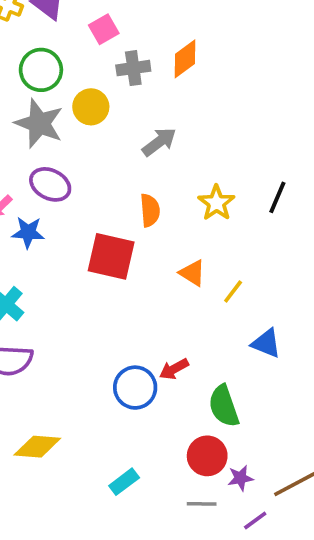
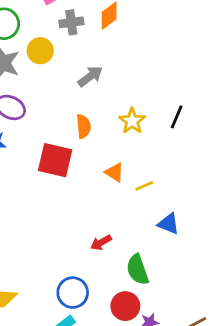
yellow line: (233, 292) -> (144, 186), turned 30
blue circle: (135, 388) -> (73, 293), moved

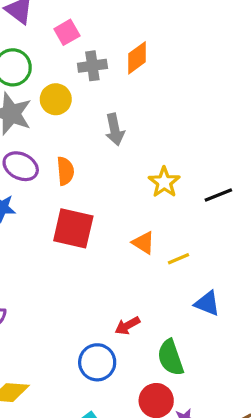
gray arrow: (90, 76) -> (115, 130), turned 115
black line: (177, 117) -> (218, 195), moved, turned 45
orange semicircle: (83, 126) -> (65, 171), moved
blue circle: (73, 293) -> (97, 362), moved

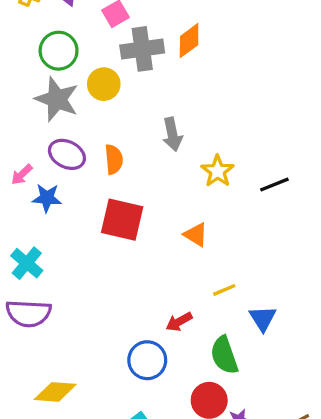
gray cross: (92, 66) -> (142, 49), size x1.4
gray arrow: (115, 130) -> (172, 134), moved
yellow line: (179, 259) -> (224, 290), moved
blue triangle: (207, 303) -> (263, 318), moved, turned 36

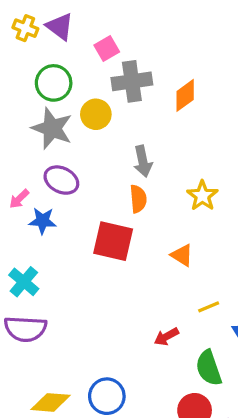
orange diamond: (189, 41) -> (185, 95), moved
gray arrow: (172, 134) -> (143, 161), moved
orange semicircle: (114, 159) -> (138, 199), moved
blue circle: (147, 360) -> (107, 396), moved

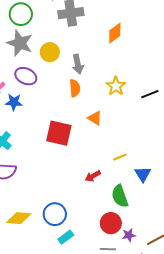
orange diamond: (185, 95) -> (115, 33), moved
yellow circle: (96, 114) -> (50, 52), moved
red square: (113, 241) -> (59, 133), moved
orange triangle: (182, 255) -> (95, 118), moved

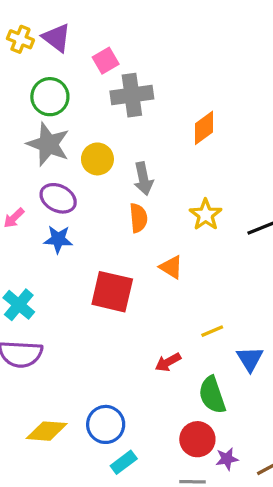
blue star: (14, 102) -> (58, 239), moved

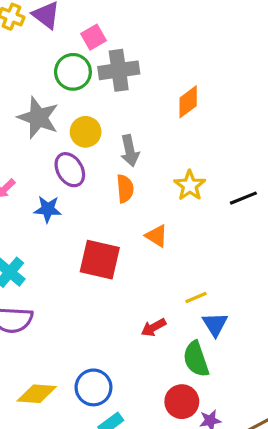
green circle: (50, 97) -> (73, 72), moved
purple ellipse: (58, 198) -> (70, 170), moved, turned 32
blue triangle: (250, 359) -> (215, 324), moved

